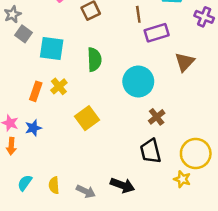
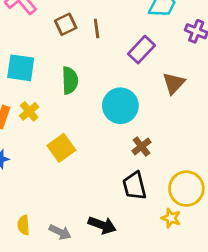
brown line: (138, 14) -> (97, 28), moved
purple rectangle: (157, 33) -> (141, 50), turned -30

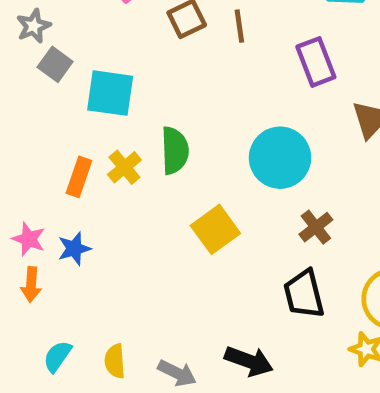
purple rectangle: (141, 50) -> (316, 62), turned -64
green semicircle: (70, 80) -> (175, 151), moved
yellow square: (61, 148) -> (215, 229), moved

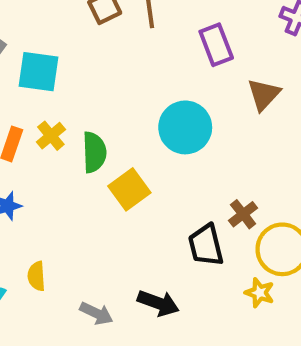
green semicircle: (175, 151) -> (94, 152), moved
brown cross: (316, 227) -> (243, 214), moved
yellow semicircle: (115, 361) -> (36, 276), moved

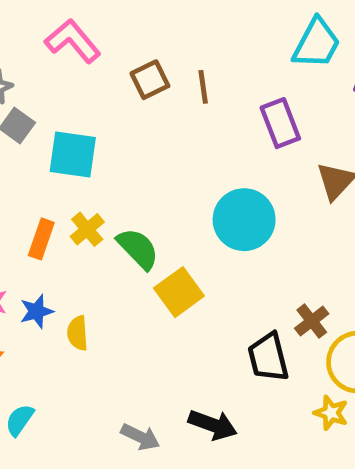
green semicircle: (94, 152) -> (138, 249), turned -42
yellow semicircle: (36, 276) -> (78, 333), moved

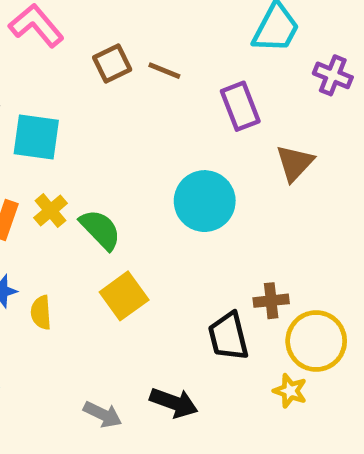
brown line: (203, 87) -> (164, 71), turned -60
yellow square: (179, 292) -> (124, 296), moved
brown cross: (312, 321) -> (271, 301), turned 32

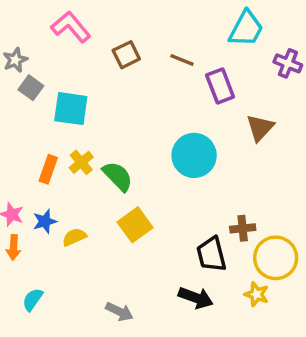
brown line: (164, 71) -> (182, 60), moved
yellow semicircle: (41, 313) -> (74, 237), turned 70
black arrow: (174, 403) -> (196, 298), moved

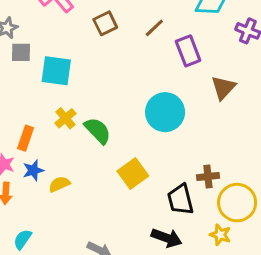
brown line: (182, 60) -> (154, 28), turned -65
gray square: (31, 88) -> (21, 52), turned -35
orange rectangle: (48, 169) -> (26, 138), moved
yellow square: (135, 225) -> (133, 173), moved

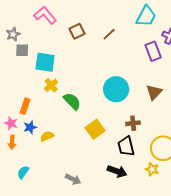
purple rectangle: (188, 51) -> (153, 51), moved
brown triangle: (223, 88) -> (154, 92), moved
yellow cross: (65, 118) -> (51, 85), moved
brown cross: (208, 177) -> (133, 123), moved

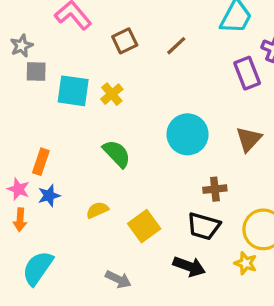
yellow cross: (51, 85) -> (112, 94), moved
yellow square: (95, 129) -> (144, 226), moved
yellow semicircle: (47, 136) -> (97, 210), moved
black trapezoid: (126, 146) -> (204, 226), turned -60
cyan semicircle: (23, 172) -> (38, 268), size x1.6

